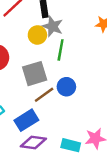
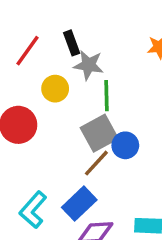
yellow circle: (37, 35) -> (55, 89), moved
gray square: (35, 74) -> (99, 133), moved

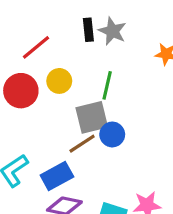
red line: (27, 51) -> (36, 47), moved
gray star: (88, 65) -> (112, 31), moved
yellow circle: (55, 89) -> (59, 81), moved

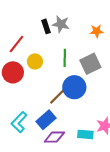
gray square: (92, 117) -> (90, 64), moved
blue circle: (112, 134) -> (74, 87), size x1.5

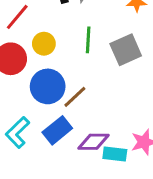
blue circle: (74, 87) -> (48, 86), moved
purple diamond: (54, 137) -> (93, 142), moved

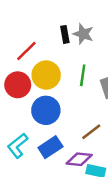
yellow circle: (44, 44) -> (46, 75), size x1.5
brown line: (75, 97) -> (91, 132), moved

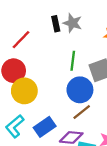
yellow circle: (46, 75) -> (24, 91), moved
blue circle: (46, 110) -> (80, 90), moved

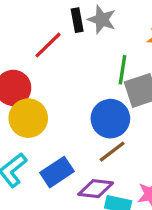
red line: (21, 40) -> (48, 45), moved
green line: (73, 61) -> (122, 70), moved

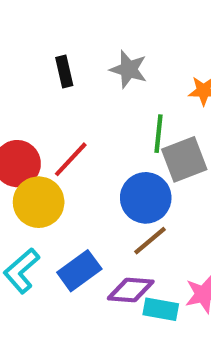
black rectangle: (77, 20) -> (64, 71), moved
red line: (48, 45) -> (71, 159), moved

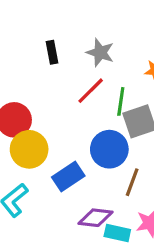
red line: (71, 159) -> (91, 91), moved
brown line: (150, 241) -> (132, 182), moved, turned -32
blue rectangle: (79, 271) -> (68, 177), moved

